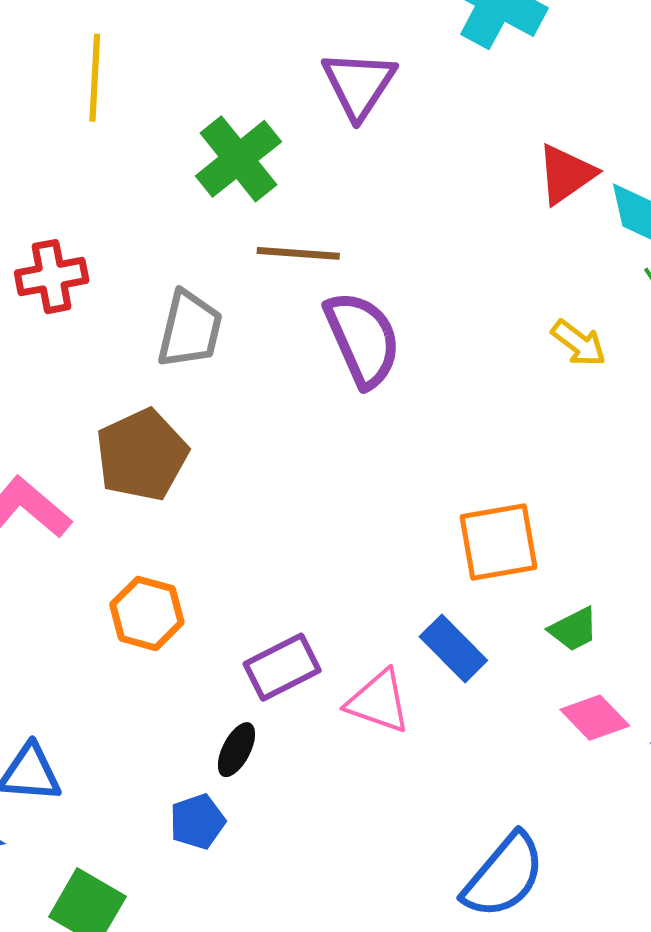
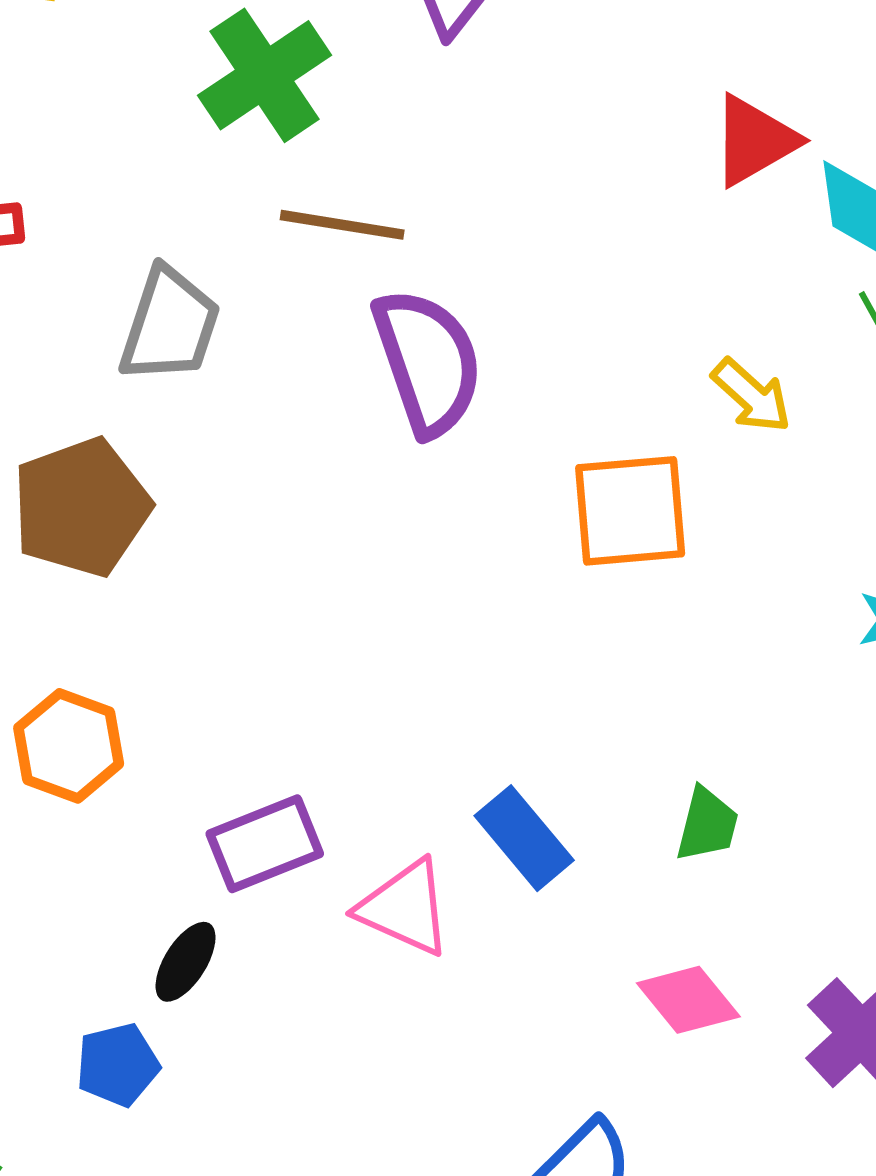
orange square: (498, 542) -> (630, 511), moved
green trapezoid: (574, 629) -> (707, 825), turned -54
pink diamond: (595, 718) -> (688, 1000), moved

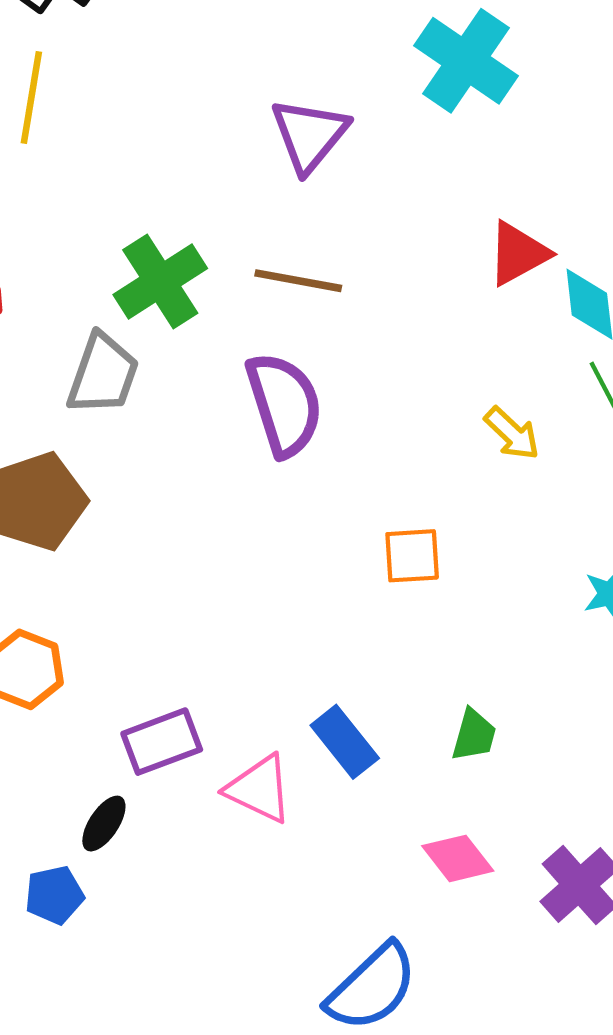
green cross: (265, 75) -> (160, 281), moved
brown line: (342, 225) -> (298, 281), moved
orange square: (630, 511) -> (412, 556), moved, size x0.7

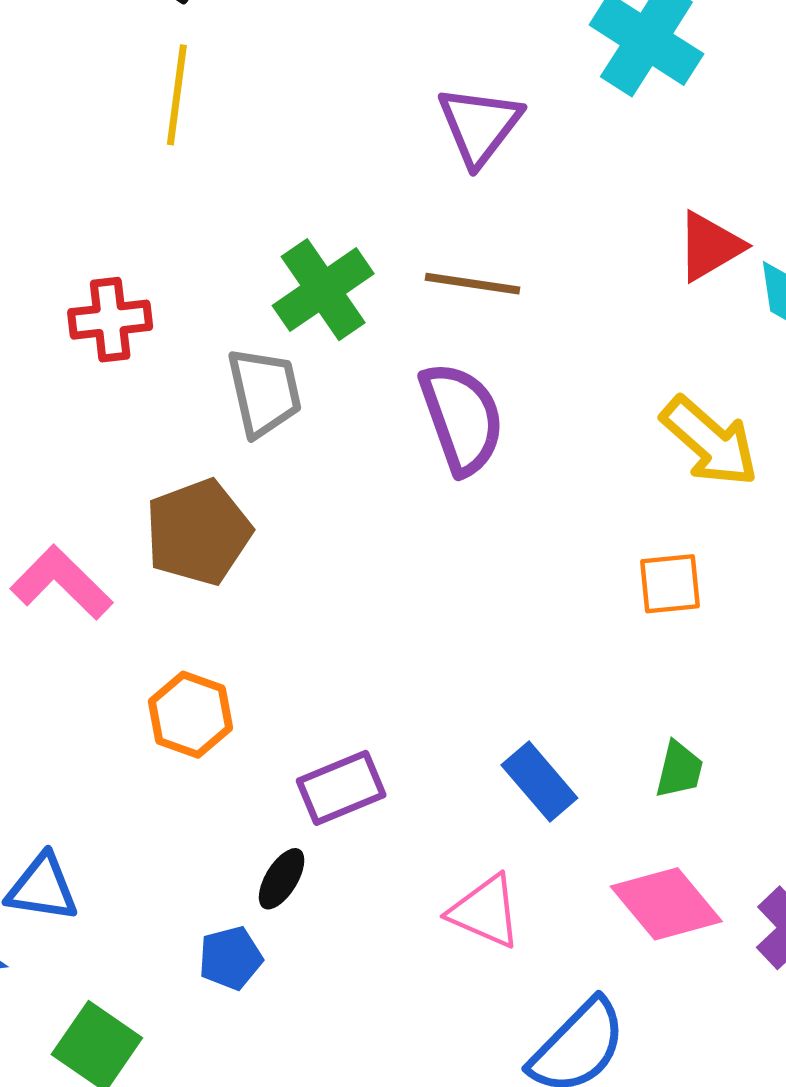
gray trapezoid: (103, 374) -> (264, 392), turned -30
yellow arrow: (512, 433) -> (710, 441), size x1.6
orange square: (412, 556) -> (670, 584), moved
pink triangle: (259, 789) -> (485, 911), moved
pink diamond: (458, 858) -> (666, 904), size x1.4

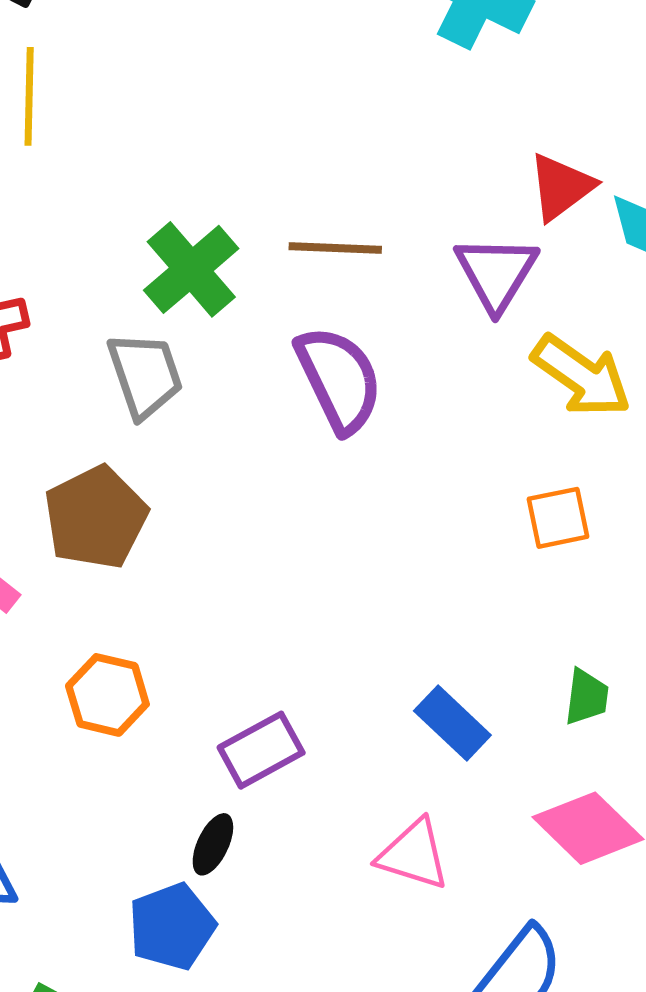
purple triangle: (479, 125) -> (496, 273), moved
blue pentagon: (230, 958) -> (172, 926), size x1.4

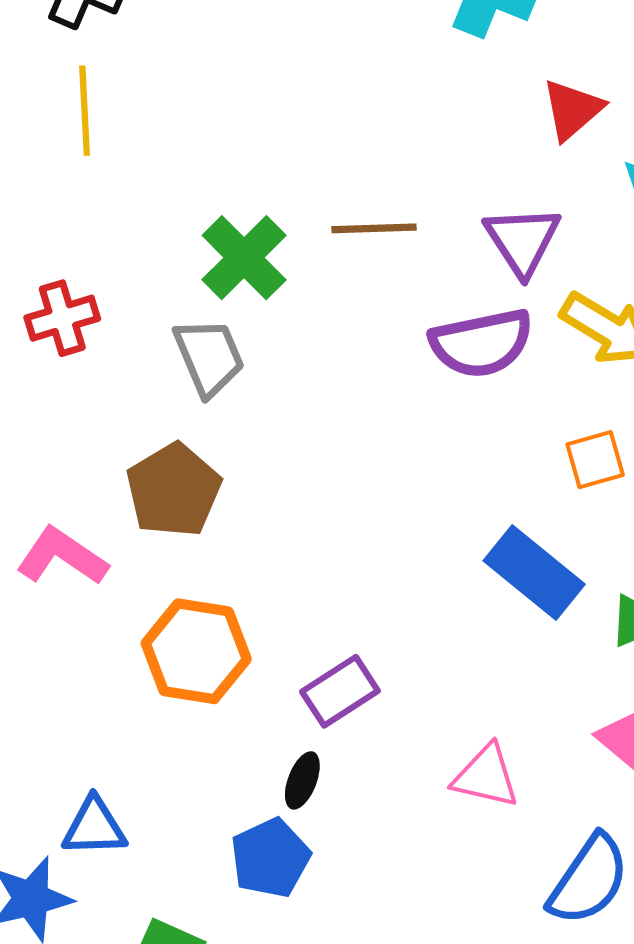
red triangle: (561, 187) -> (572, 110), moved
purple semicircle: (339, 379) -> (481, 343), moved, turned 108
orange hexagon: (107, 695) -> (196, 651), size x1.4
blue rectangle: (452, 723) -> (534, 573), moved, size x1.4

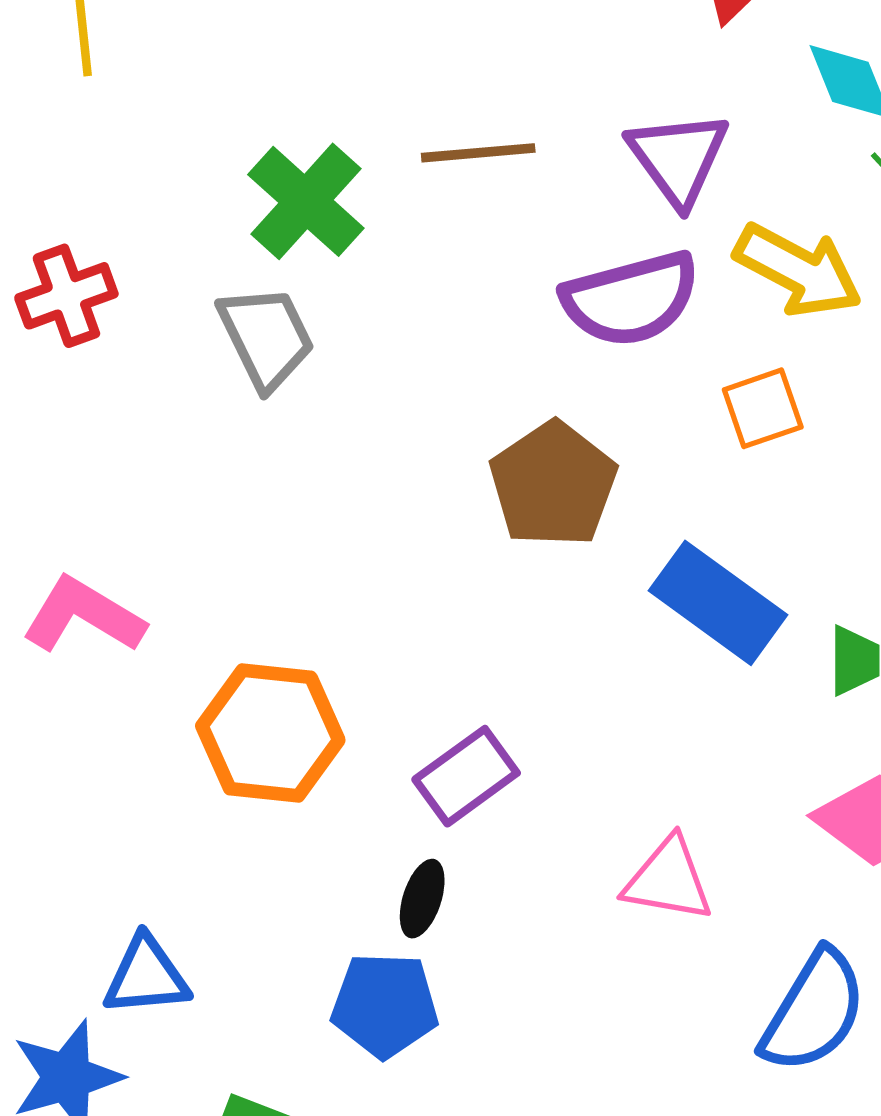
orange square: (595, 460) -> (763, 408), moved
brown pentagon: (174, 490) -> (553, 484), moved
blue pentagon: (270, 858) -> (385, 1005), turned 30

